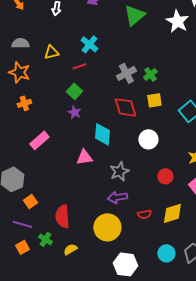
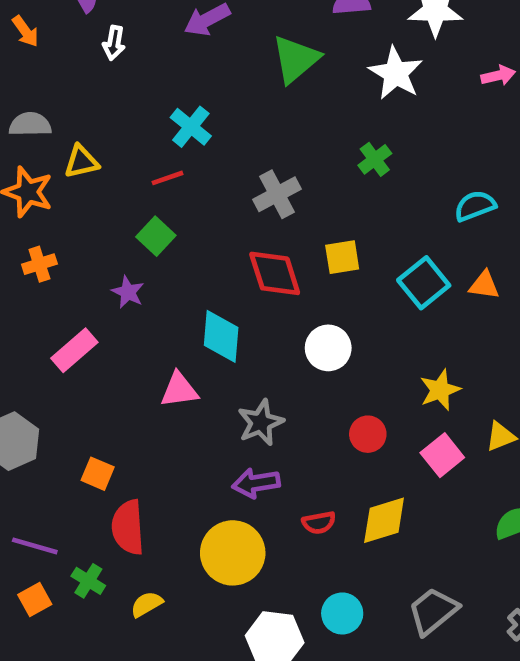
yellow triangle: (51, 52) -> (81, 162), moved
green cross: (150, 74) -> (375, 159), moved
purple star: (74, 112) -> (128, 292), moved
orange square: (30, 201) -> (98, 474), moved, turned -32
cyan circle: (166, 253) -> (342, 613), moved

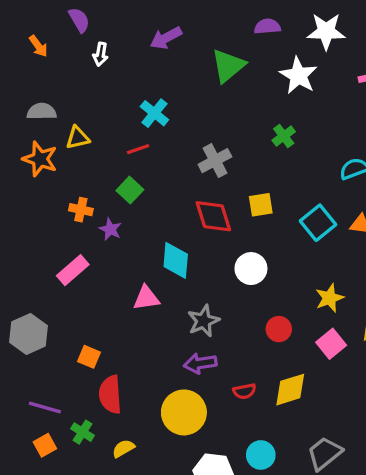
orange cross: (39, 264) -> (81, 210), moved, turned 30

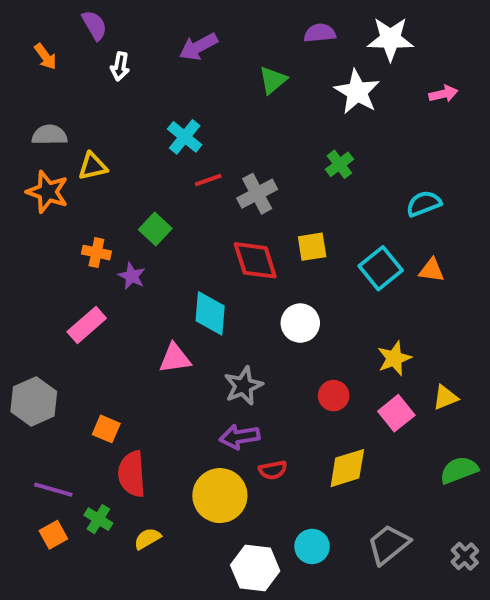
green triangle: (228, 66) -> (273, 80), size x0.7
red line: (138, 149) -> (208, 180), moved
red semicircle: (244, 391) -> (273, 470), moved

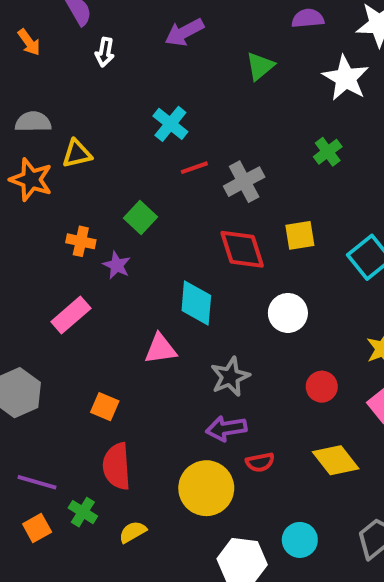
orange square: (106, 429) -> (105, 407), moved
yellow diamond: (347, 468) -> (336, 460), turned 69

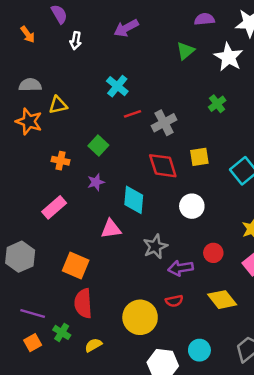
green triangle: (260, 66) -> (186, 51), moved
purple star: (117, 265) -> (96, 182), moved, turned 30
orange square: (105, 407) -> (76, 266), size x1.5
purple arrow: (226, 428) -> (180, 268), moved

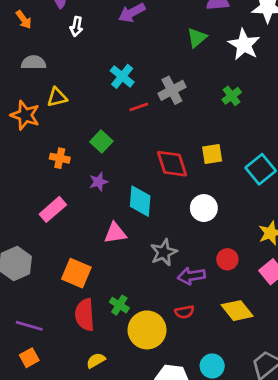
gray semicircle: (30, 85) -> (33, 63), moved
gray cross: (164, 123) -> (172, 90), moved
green cross: (62, 332) -> (119, 305), moved

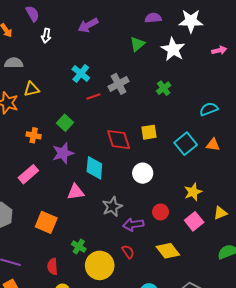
purple star: (99, 182) -> (63, 153), size x1.5
red semicircle: (184, 312) -> (128, 252), turned -112
red semicircle: (85, 315) -> (52, 266), moved, size x0.7

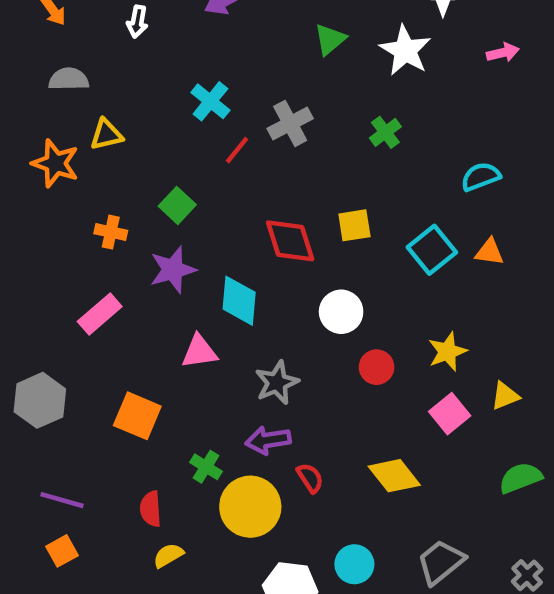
red line: (93, 97) -> (237, 150), turned -32
red circle: (161, 212) -> (377, 367), moved
purple arrow: (133, 224) -> (268, 440), moved

